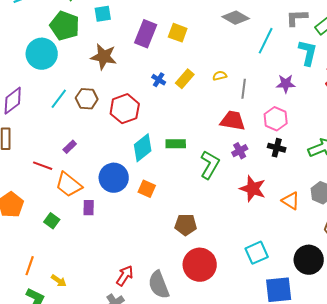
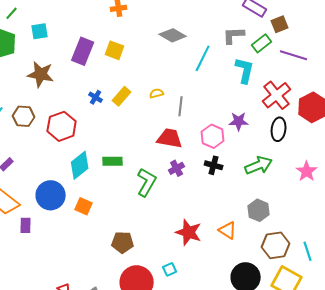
purple star: (286, 84) -> (239, 121), moved
red star: (253, 189) -> (189, 232), moved
orange triangle: (291, 201) -> (228, 230), moved
cyan square: (257, 253) -> (170, 269), moved, size x0.6

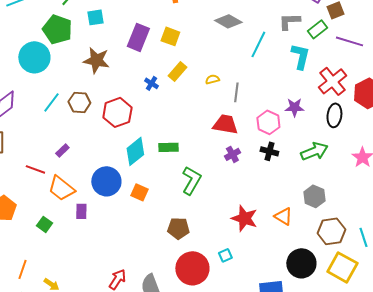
yellow rectangle: (122, 96) -> (177, 71), moved
green L-shape: (147, 182) -> (191, 180), moved

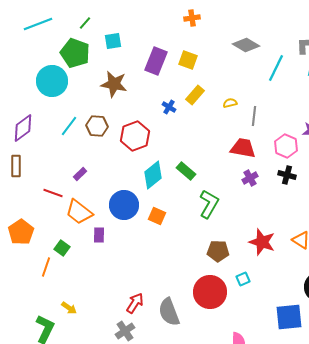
green rectangle: (168, 147) -> (186, 171), turned 42
brown pentagon: (178, 228) -> (218, 251), moved
orange line: (22, 269) -> (46, 267), moved

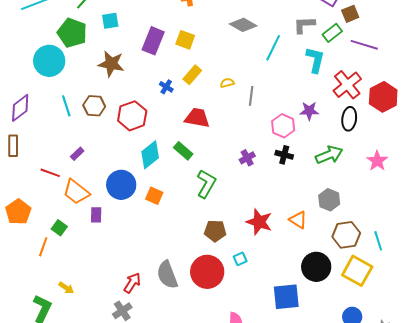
cyan line: (69, 126) -> (66, 106), turned -55
red trapezoid: (243, 148) -> (197, 118), moved
gray semicircle: (169, 312) -> (167, 275), moved

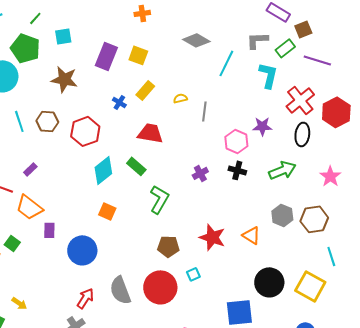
blue circle: (121, 185) -> (82, 250), moved
brown hexagon: (346, 235) -> (314, 219), moved

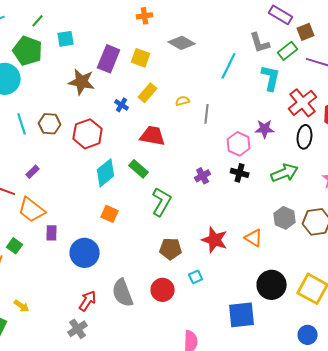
gray diamond: (196, 40) -> (182, 43), moved
gray L-shape: (257, 40) -> (260, 43), turned -105
brown star: (64, 79) -> (82, 82), moved
red circle: (160, 287) -> (163, 290), size x0.7

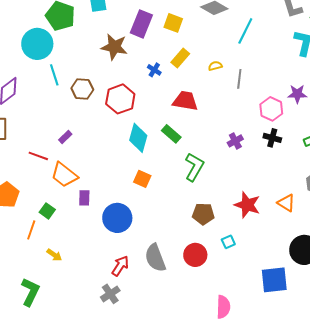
cyan line: (229, 66) -> (245, 31), moved
cyan line: (22, 124) -> (54, 75), moved
cyan diamond: (106, 173) -> (138, 138), turned -36
yellow arrow: (22, 306) -> (54, 255), moved

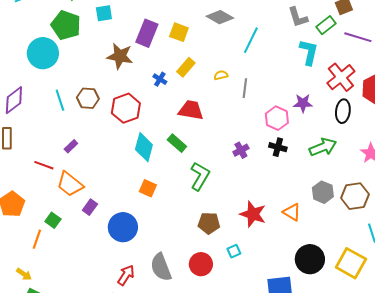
cyan line: (54, 75) -> (60, 100), moved
purple rectangle: (84, 198) -> (90, 207), turned 35
yellow arrow: (54, 255) -> (24, 274), moved

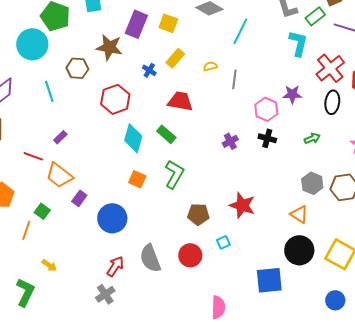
brown hexagon: (88, 98) -> (77, 68), moved
green arrow: (323, 147) -> (312, 138), size x0.6
green L-shape: (200, 176) -> (174, 174), moved
orange triangle: (292, 212) -> (299, 214), moved
yellow arrow: (24, 274) -> (49, 265), moved

